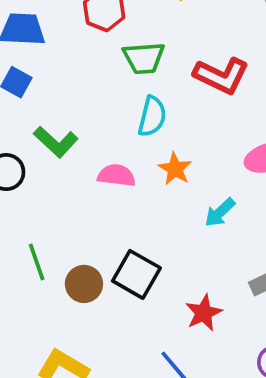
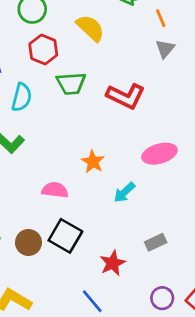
cyan semicircle: (152, 116) -> (22, 97), moved
pink semicircle: (116, 175) -> (55, 190), moved

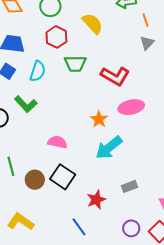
pink ellipse: (159, 154) -> (131, 107), moved
orange star: (93, 162) -> (99, 119), moved
cyan arrow: (124, 192) -> (109, 148), size x1.6

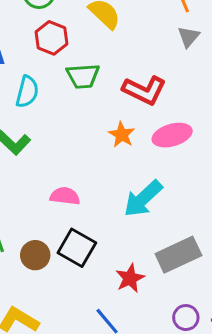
orange star: (99, 119) -> (122, 135), moved
gray rectangle: (129, 186) -> (178, 255), size x1.8

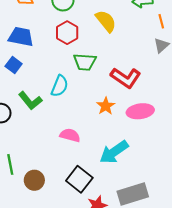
cyan semicircle: (27, 92) -> (60, 86), moved
pink semicircle: (65, 196) -> (70, 135), moved
black square: (77, 248) -> (79, 179), moved

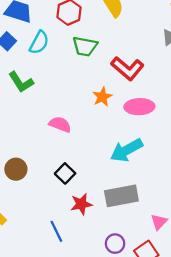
cyan semicircle: (60, 86) -> (39, 42), moved
cyan arrow: (114, 152) -> (126, 150), moved
black square: (79, 179) -> (65, 173), size x0.7

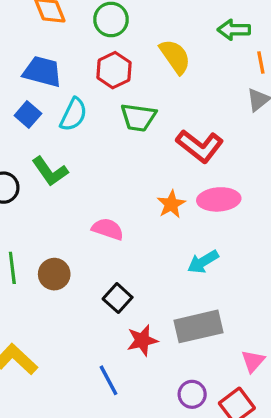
orange star: (102, 97) -> (171, 204), moved
cyan arrow: (126, 150) -> (203, 262), size x0.7
brown circle: (16, 169) -> (54, 274), moved

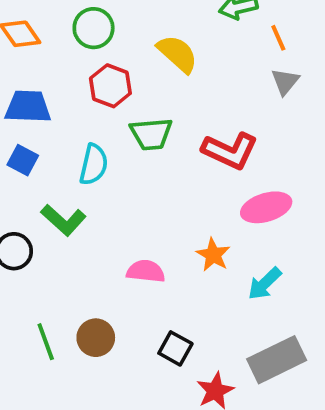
cyan semicircle: (73, 114) -> (94, 164), moved
orange star: (171, 204) -> (213, 255), moved

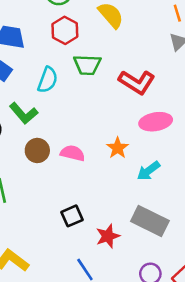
brown circle: (96, 338) -> (37, 150), moved
black square: (175, 348) -> (72, 216), moved, turned 30
gray rectangle: (277, 360) -> (150, 221), turned 45

